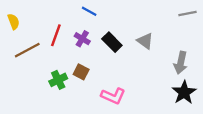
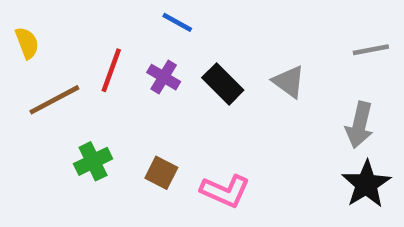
gray line: (188, 14) -> (371, 50), moved
brown square: (81, 72) -> (161, 173), moved
green cross: (58, 80) -> (93, 161), moved

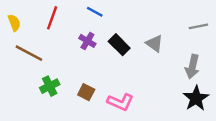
red line: (111, 70) -> (52, 18), moved
brown line: (54, 100) -> (29, 53), turned 56

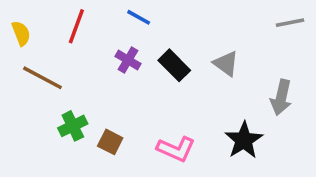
gray line: (198, 26) -> (290, 23), moved
brown square: (86, 92) -> (110, 142), moved
black star: (196, 98) -> (244, 140), moved

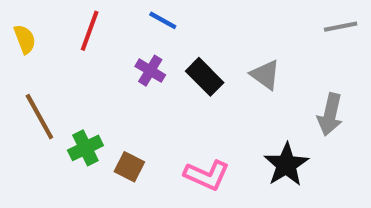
brown line: (43, 78) -> (39, 117), moved, turned 33

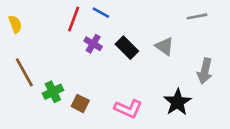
gray line: (341, 27) -> (197, 16), moved
red line: (90, 31) -> (74, 19), moved

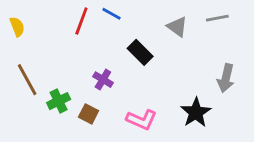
purple cross: (93, 44) -> (103, 80), moved
gray triangle: (165, 46) -> (177, 27), moved

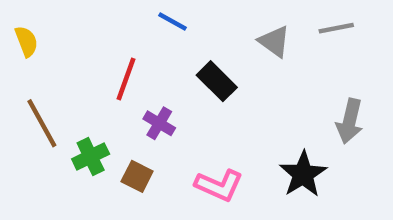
red line: (81, 21) -> (126, 79), moved

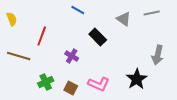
red line: (126, 79) -> (42, 36), moved
brown line: (42, 123) -> (19, 56), turned -45
green cross: (91, 156) -> (46, 82), moved
brown square: (137, 176) -> (71, 88), moved

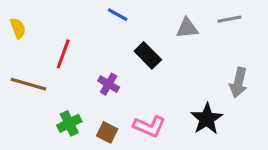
gray triangle: (124, 19) -> (187, 28), turned -42

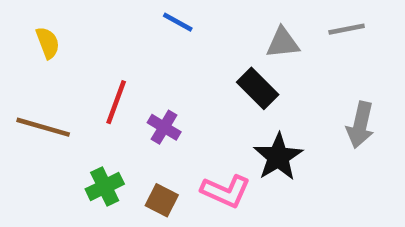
yellow semicircle: (18, 28) -> (48, 43), moved
red line: (63, 54) -> (116, 102), moved
black rectangle: (148, 55) -> (258, 88), moved
black star: (207, 119) -> (278, 157), moved

